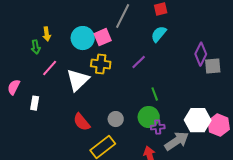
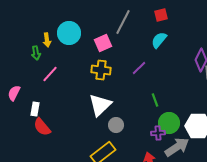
cyan circle: (83, 38) -> (69, 33), moved
white triangle: (78, 80) -> (100, 105), moved
green circle: (149, 117) -> (169, 123), moved
red semicircle: (82, 122) -> (42, 127), moved

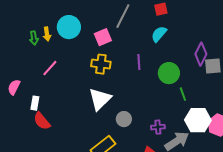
green arrow: (36, 53) -> (34, 38), moved
purple line: (139, 68) -> (139, 62), turned -49
green line: (155, 100) -> (183, 94), moved
green circle: (169, 123) -> (169, 73), moved
gray circle: (116, 125) -> (124, 119), moved

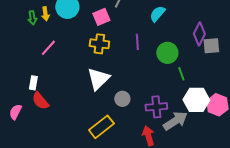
pink semicircle: (14, 87) -> (15, 112), moved
purple cross: (158, 127) -> (156, 107), size x1.5

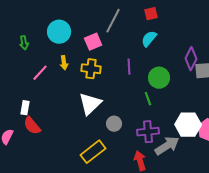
yellow arrow: (45, 14) -> (64, 63), moved
green line: (181, 74) -> (148, 99), moved

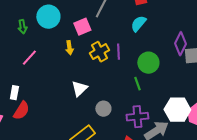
green arrow: (24, 43) -> (22, 27), moved
yellow arrow: (64, 63) -> (69, 48), moved
yellow cross: (91, 69) -> (99, 52), moved, turned -36
white triangle: (90, 104) -> (79, 89), size x0.7
red semicircle: (32, 126) -> (21, 111), turned -108

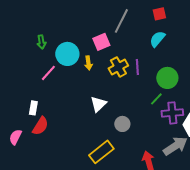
cyan circle: (48, 17) -> (67, 54), moved
green line: (137, 84) -> (156, 99), turned 64
purple cross: (137, 117) -> (172, 113), moved

